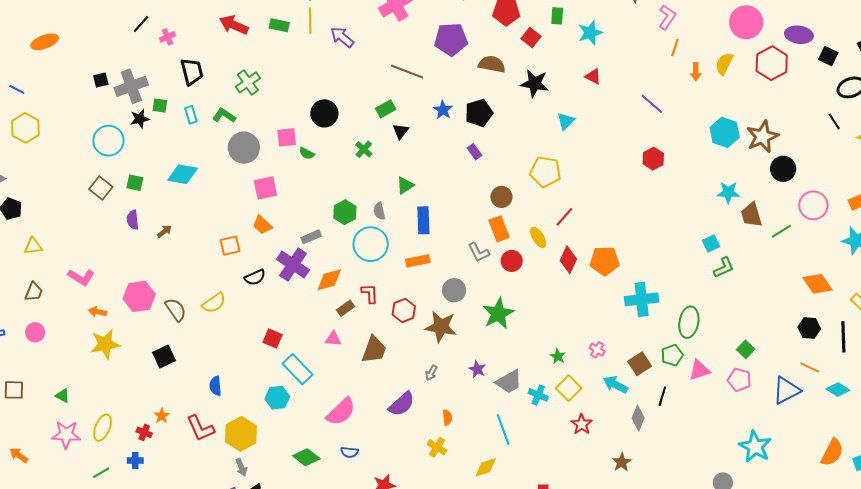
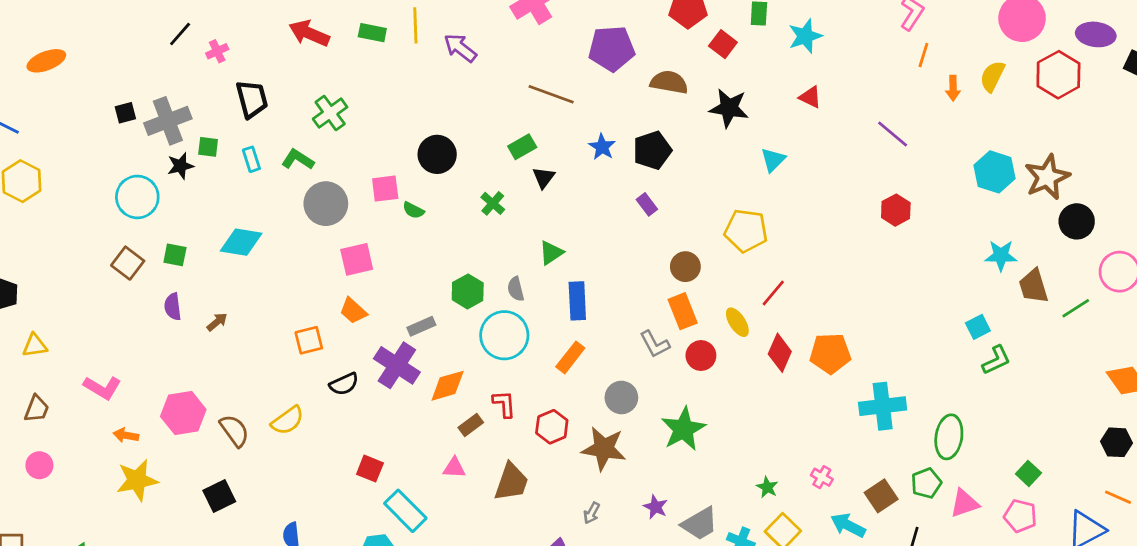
orange rectangle: (418, 261) -> (570, 357), turned -40

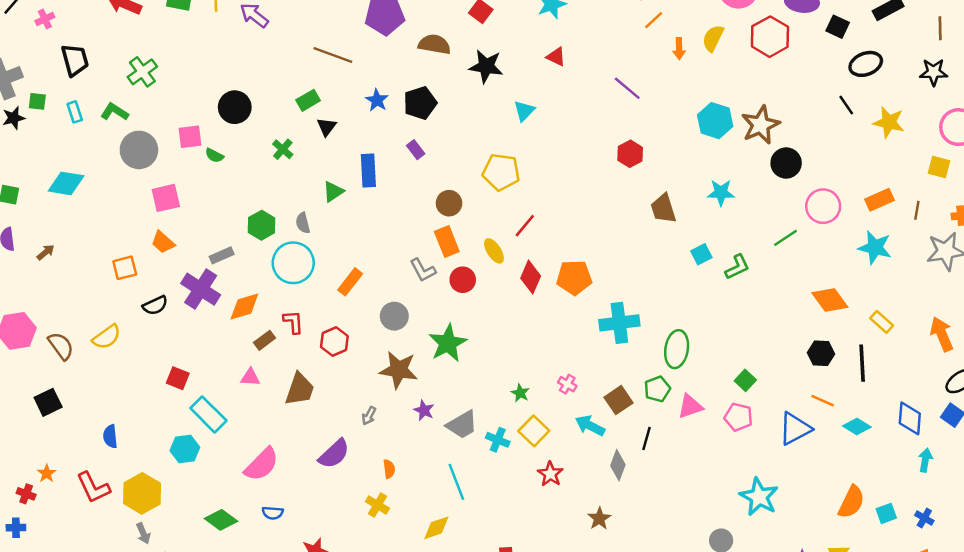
orange line: (923, 55) -> (654, 20), turned 30
brown trapezoid: (1034, 286) -> (663, 209), moved
blue rectangle: (577, 301) -> (368, 170), moved
green L-shape: (996, 360) -> (737, 267), moved
brown star: (604, 449) -> (399, 370), moved

